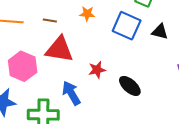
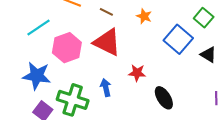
blue arrow: (71, 93) -> (106, 88), size x0.7

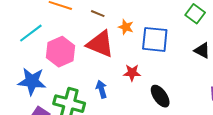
orange star: (144, 16) -> (126, 27), moved
blue square: (178, 39) -> (155, 39), moved, turned -32

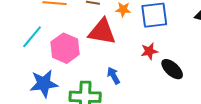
red star: (132, 73) -> (149, 51), moved

